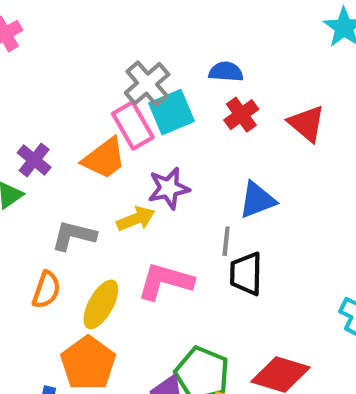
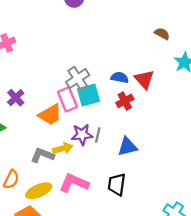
red triangle: (307, 123) -> (144, 79), moved
purple cross: (34, 160) -> (16, 98), moved
gray L-shape: (74, 236) -> (42, 155), moved
gray line: (226, 241) -> (98, 135), moved
yellow ellipse: (101, 304) -> (39, 191), turned 30

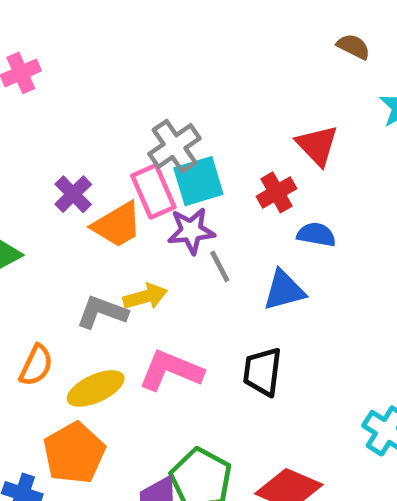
blue semicircle: (120, 78) -> (316, 235), moved
purple cross: (16, 98) -> (73, 194), moved
purple star: (82, 135) -> (191, 231), moved
gray line: (98, 135) -> (220, 266), turned -40

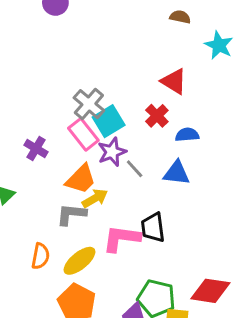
orange trapezoid: (117, 225) -> (81, 179), moved
blue triangle: (284, 290) -> (177, 173), turned 36
black trapezoid: (262, 372) -> (153, 227), moved

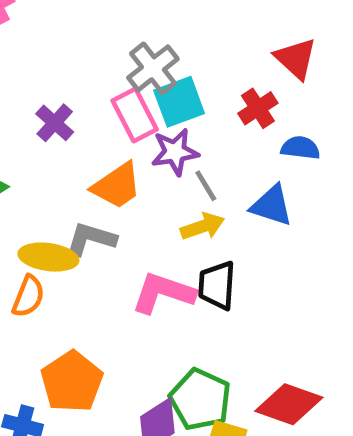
yellow arrow: (95, 198) -> (202, 226), moved
yellow ellipse: (79, 261) -> (48, 257), moved, turned 36

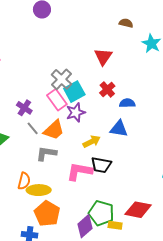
red triangle: (296, 58) -> (103, 57), moved, turned 30
gray line: (206, 186) -> (33, 128), moved
yellow ellipse: (48, 257) -> (39, 190), moved
black trapezoid: (217, 285) -> (101, 165), turned -75

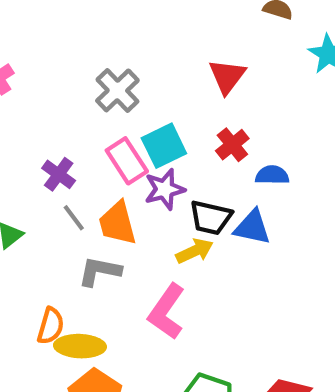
gray cross: (62, 79) -> (117, 90), moved
orange trapezoid: (54, 130) -> (117, 223), turned 115
black trapezoid: (101, 165) -> (211, 218), moved
pink L-shape: (80, 171) -> (167, 312), turned -68

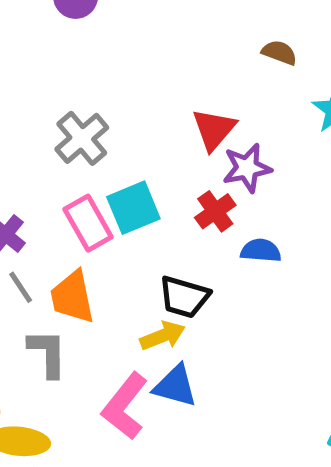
purple star: (165, 189) -> (247, 168), moved
blue triangle: (252, 227) -> (175, 386), moved
gray L-shape: (100, 271) -> (48, 353), turned 75

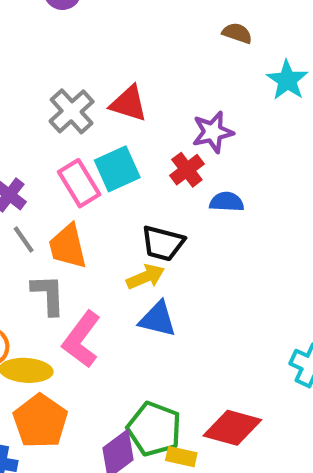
red triangle: (214, 129) -> (129, 104), moved, turned -51
pink L-shape: (125, 406) -> (81, 339), moved

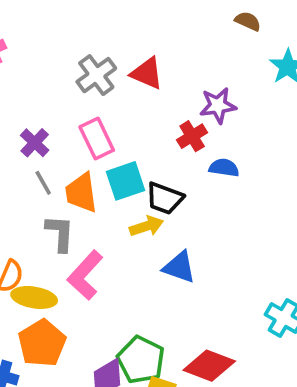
cyan square: (117, 169) -> (125, 181), moved
blue triangle: (158, 319) -> (179, 267), moved

